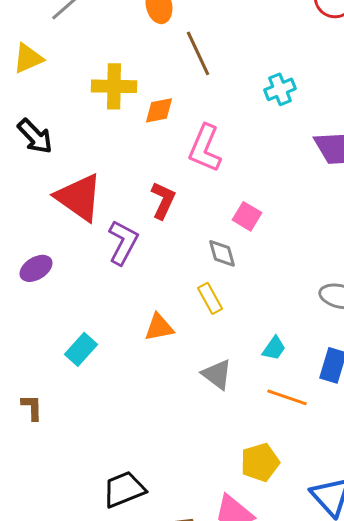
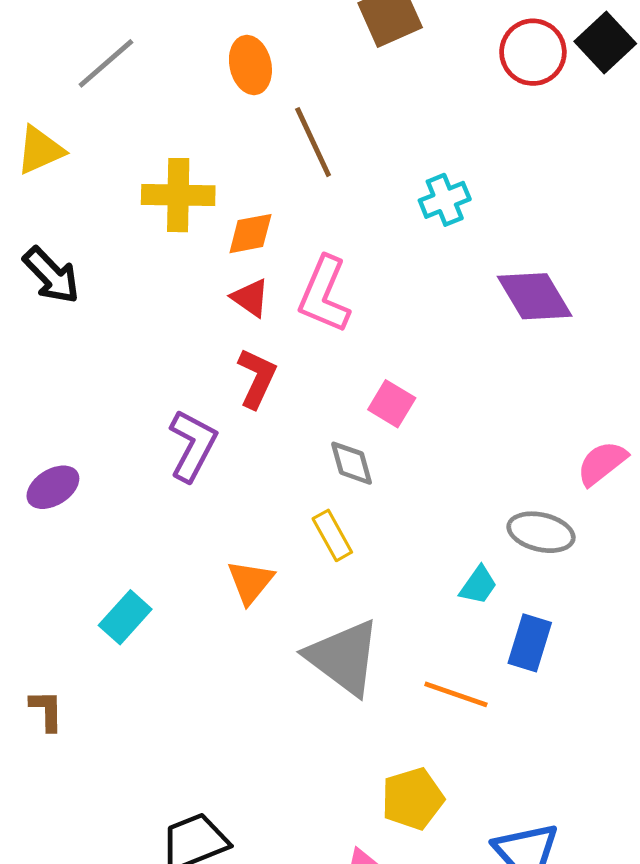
red triangle: (79, 197) -> (250, 298), moved, size x0.5
orange triangle: (159, 327) -> (250, 582), turned -40
cyan trapezoid: (274, 348) -> (478, 585), moved
gray triangle: (217, 374) -> (344, 657), size x1.6

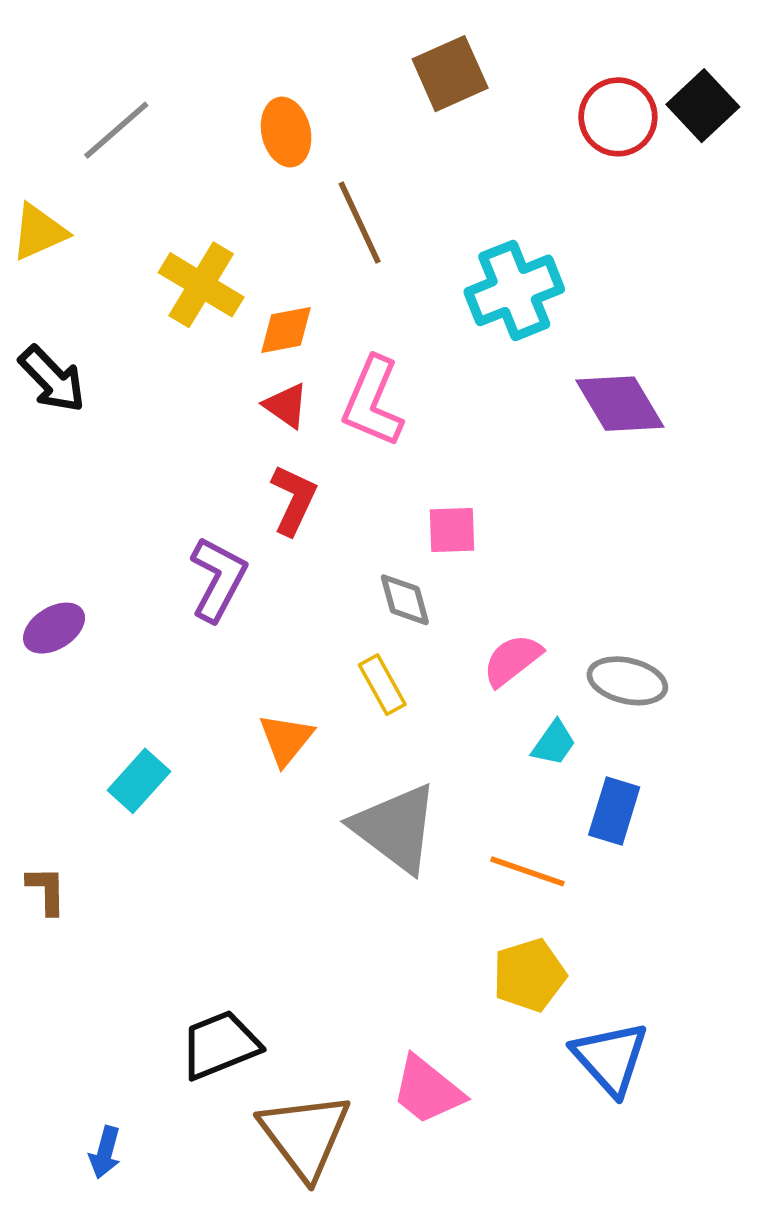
yellow cross: (178, 195) -> (201, 285), turned 30
cyan cross: (445, 200) -> (514, 290), size x1.6
pink square: (392, 404) -> (452, 530), turned -33
pink semicircle: (602, 463) -> (512, 660), moved
yellow pentagon: (413, 799) -> (529, 975), moved

